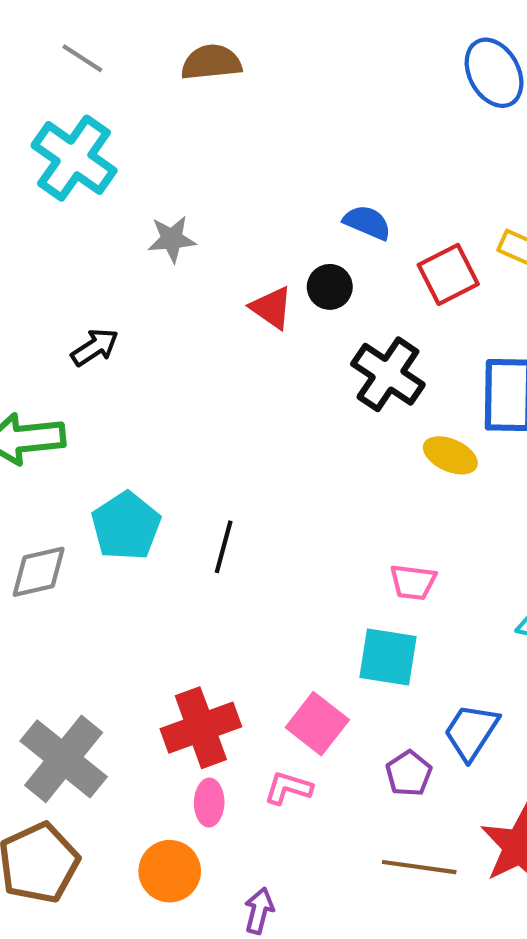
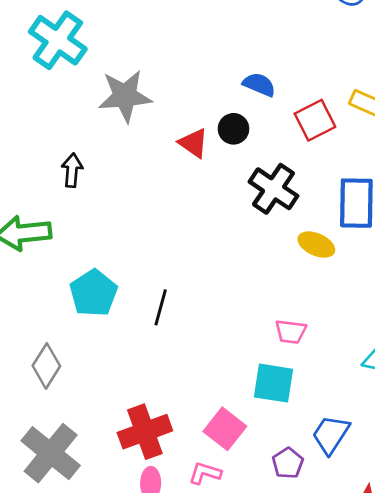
gray star: (172, 239) -> (125, 96), size x1.6
black arrow: (95, 347) -> (72, 170), turned -52
gray diamond: (39, 572) -> (46, 366), moved, turned -45

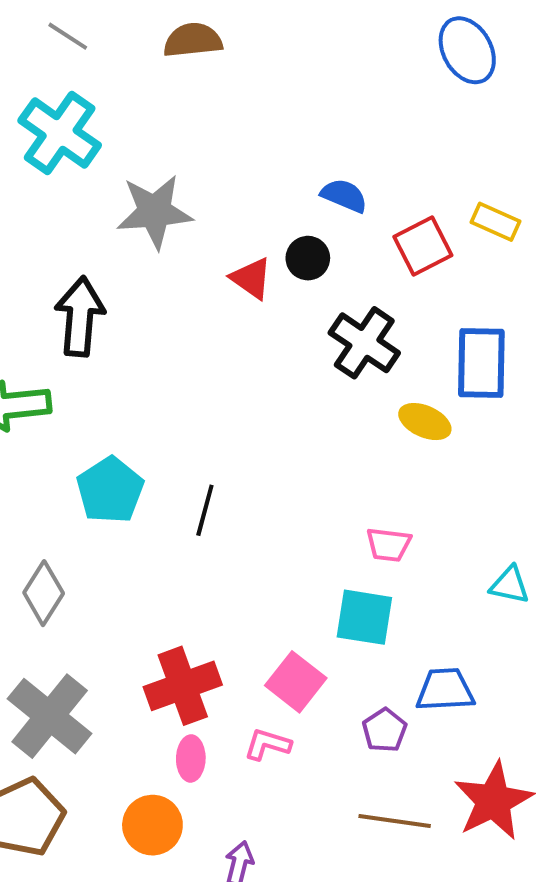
black arrow: (72, 170) -> (80, 317), size x1.6
blue trapezoid: (331, 435) -> (445, 690), turned 54

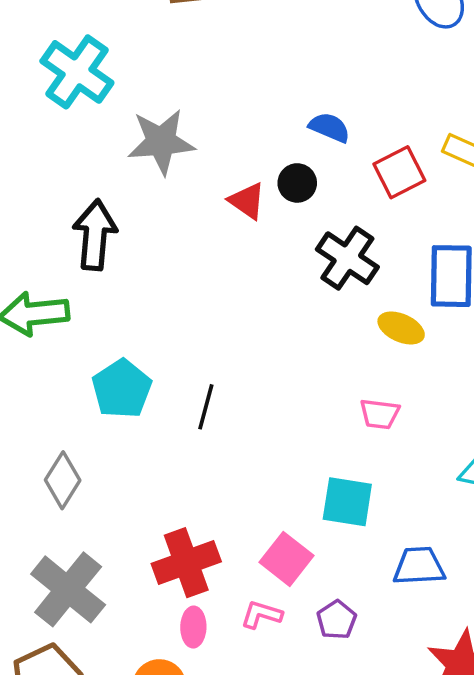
pink trapezoid: (389, 545) -> (380, 414), moved
purple pentagon: (385, 730) -> (337, 620), moved

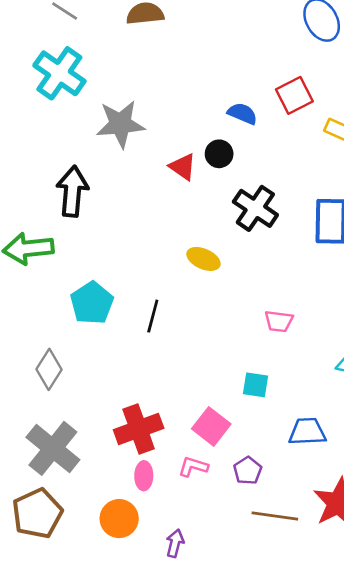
red square: (399, 172) -> (294, 95), moved
yellow ellipse: (401, 328) -> (203, 259), moved
cyan square: (347, 502) -> (255, 385), size x0.7

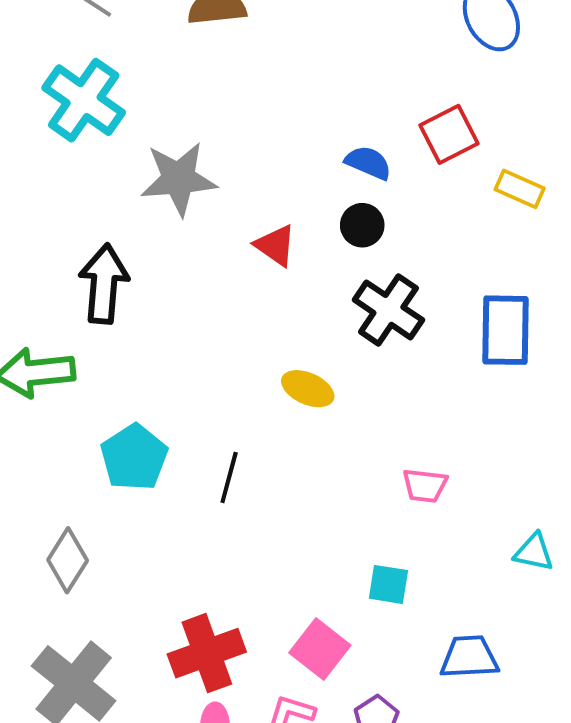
black circle: (219, 154) -> (362, 225), moved

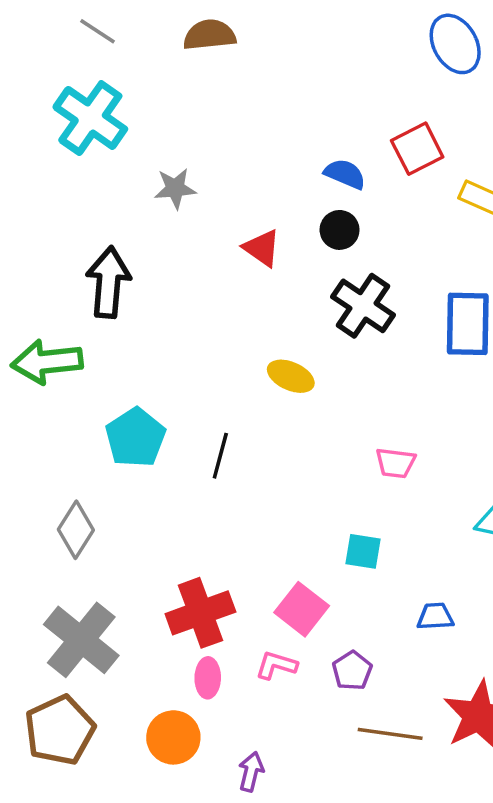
gray star: (179, 179) -> (175, 188), size x0.6
blue trapezoid: (469, 657) -> (435, 616), size x0.7

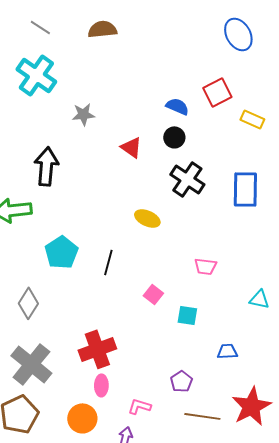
pink square: (302, 609) -> (153, 294), moved, size x0.7
pink L-shape: (276, 665) -> (139, 406), moved

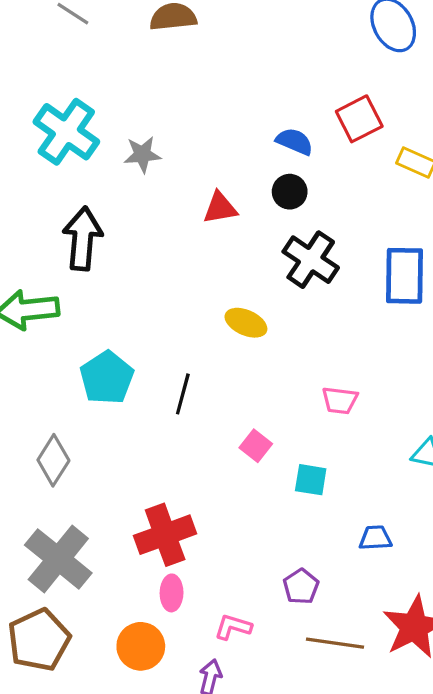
cyan cross: (36, 75) -> (66, 132), moved
red triangle: (131, 147) -> (220, 208), turned -45

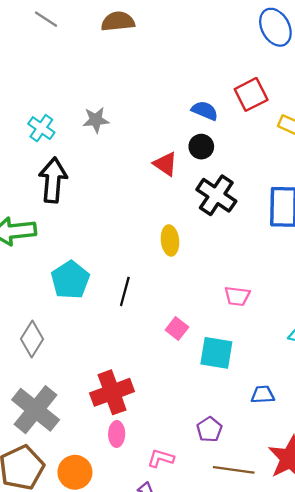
cyan cross: (66, 132) -> (41, 128), moved, size x0.6
red triangle: (220, 208) -> (165, 164), moved, turned 44
yellow ellipse: (246, 323) -> (170, 240), turned 60
cyan square: (311, 480) -> (216, 353), size x1.4
orange circle: (141, 646) -> (75, 472), moved

